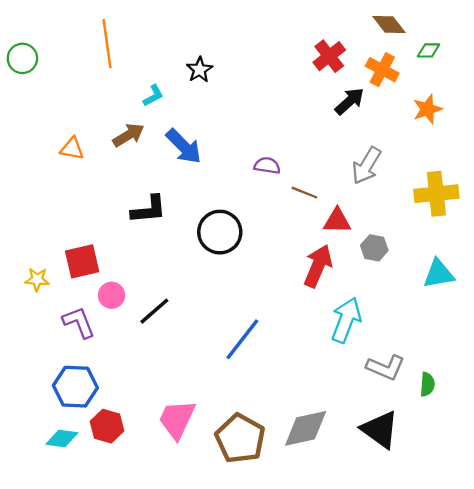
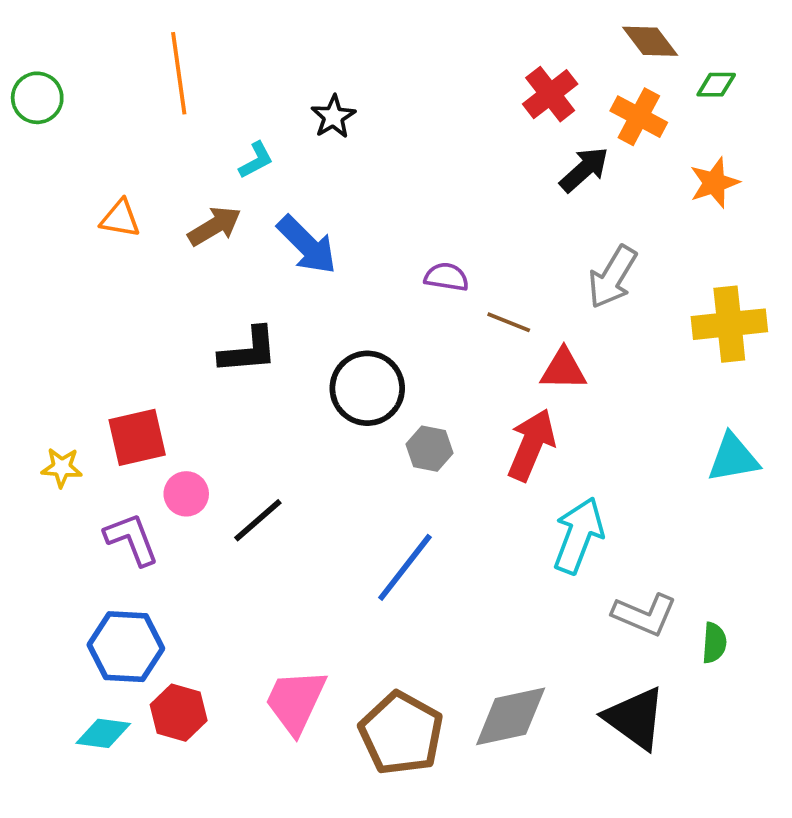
orange triangle: (72, 149) -> (120, 219), moved
gray hexagon: (374, 248) -> (429, 449), moved

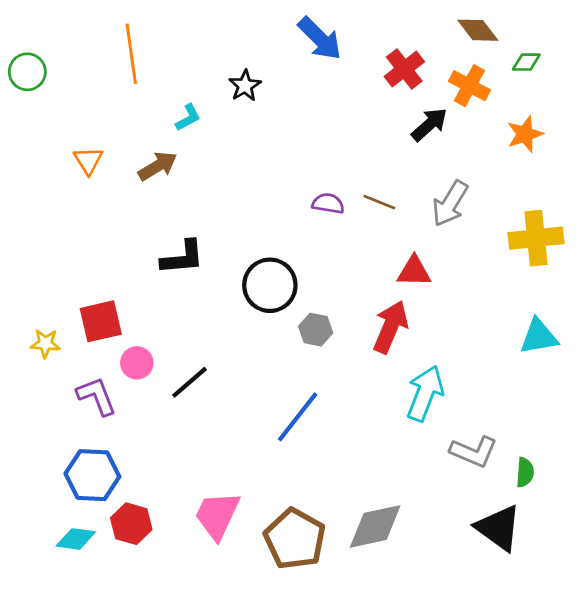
orange triangle: (120, 219) -> (88, 161), turned 48
blue arrow: (307, 245) -> (320, 39), moved
brown line: (509, 322) -> (379, 202), moved
black triangle: (635, 718) -> (499, 528), moved

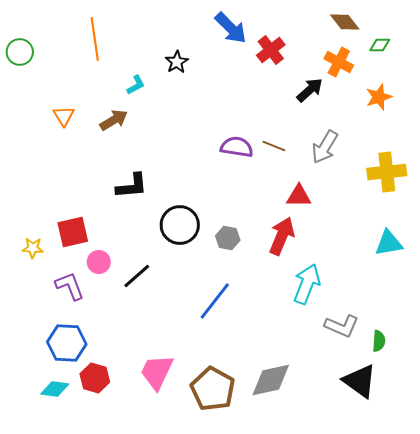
red cross: (404, 69) -> (271, 50), moved
purple semicircle: (328, 203) -> (237, 147), size x1.4
black circle: (270, 285) -> (180, 225), moved

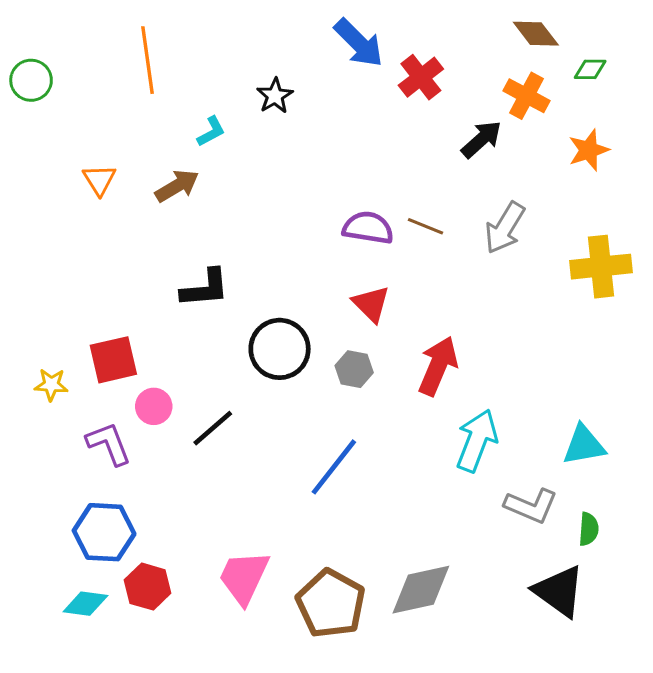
red triangle: (299, 196) -> (371, 304), moved, turned 44
cyan triangle: (389, 243) -> (584, 445), moved

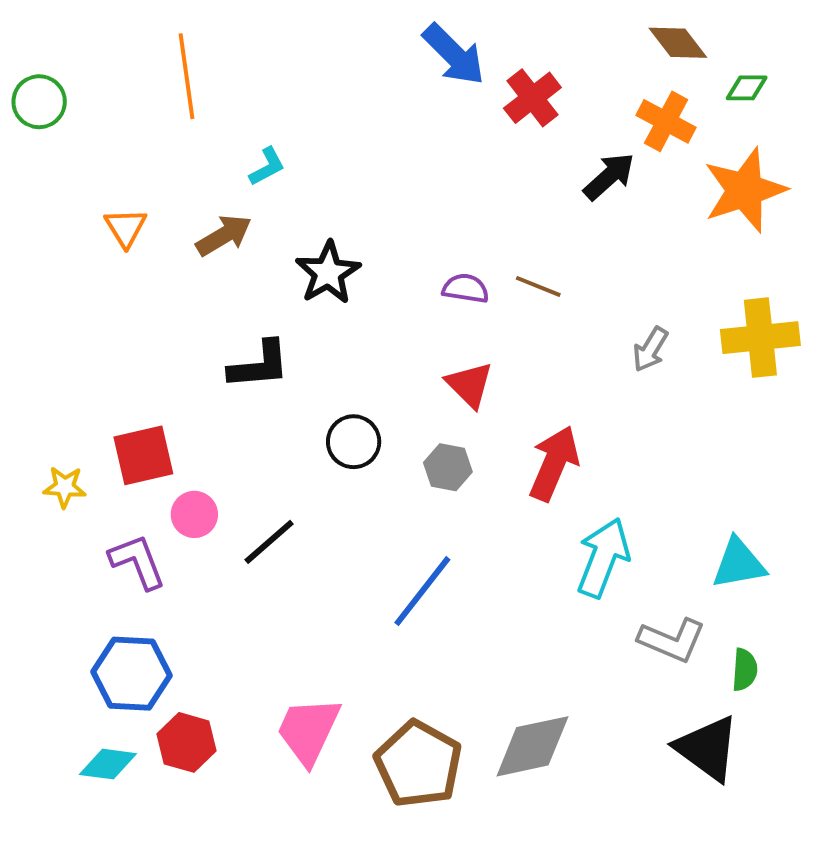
black star: (275, 96) -> (328, 273), moved, size x1.4
orange star: (589, 150) -> (745, 190), size x1.6
purple semicircle: (368, 228) -> (466, 288), size x0.7
gray arrow: (505, 228) -> (650, 349), moved, size x0.7
black circle: (280, 349) -> (354, 442), size x0.7

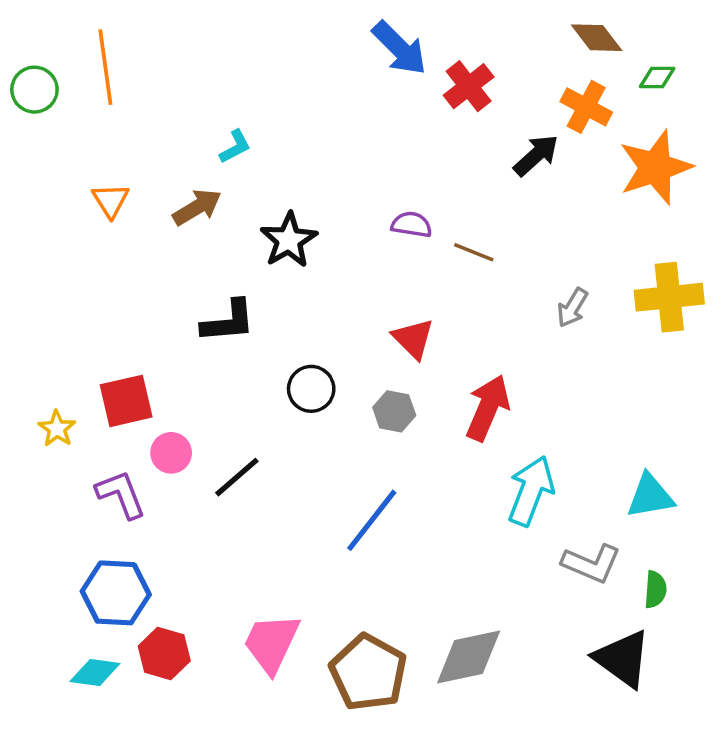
orange line: (187, 76) -> (105, 67), moved
purple semicircle: (466, 288) -> (412, 225), moved
yellow star: (65, 487) -> (57, 429), turned 30

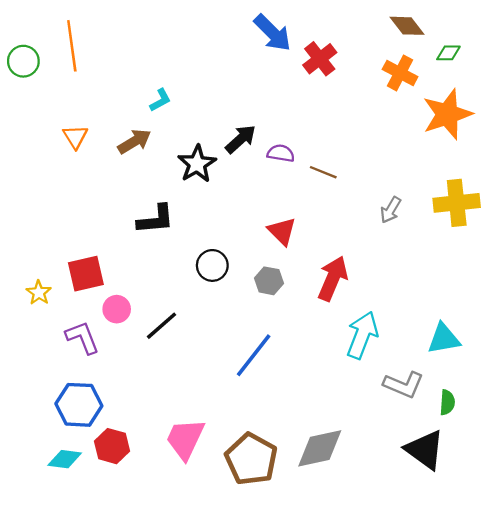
black arrow: (536, 155) -> (241, 139), moved

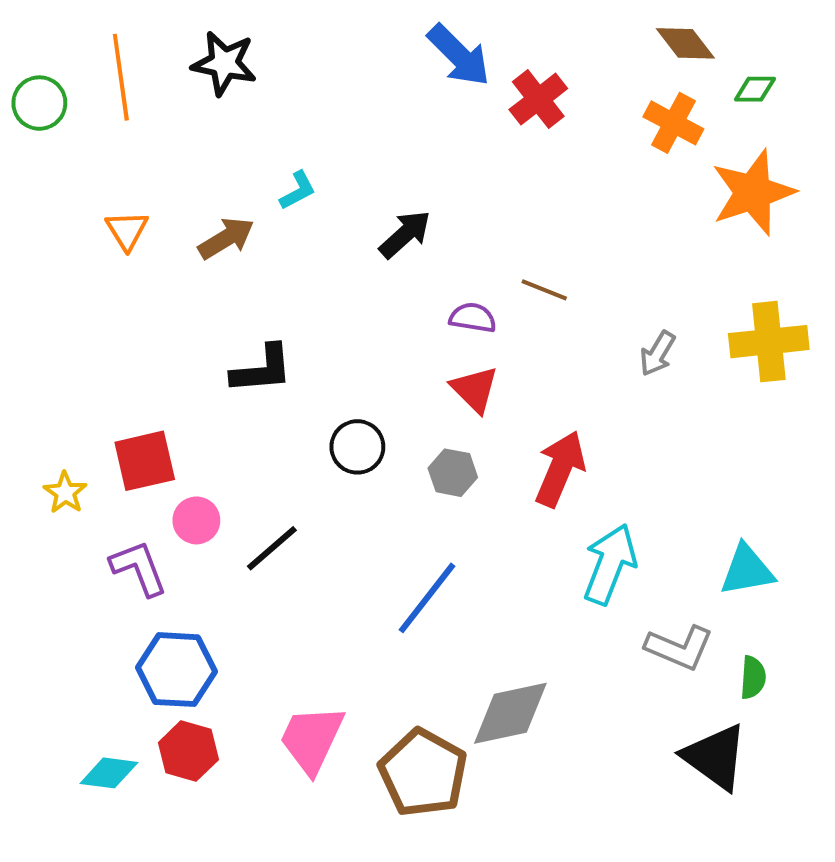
cyan L-shape: (160, 100) -> (298, 190), moved
purple semicircle: (281, 153) -> (473, 318), moved
black star: (197, 164) -> (224, 63), moved, turned -30
blue hexagon: (79, 405) -> (177, 670), moved
gray diamond: (320, 448) -> (510, 713), moved

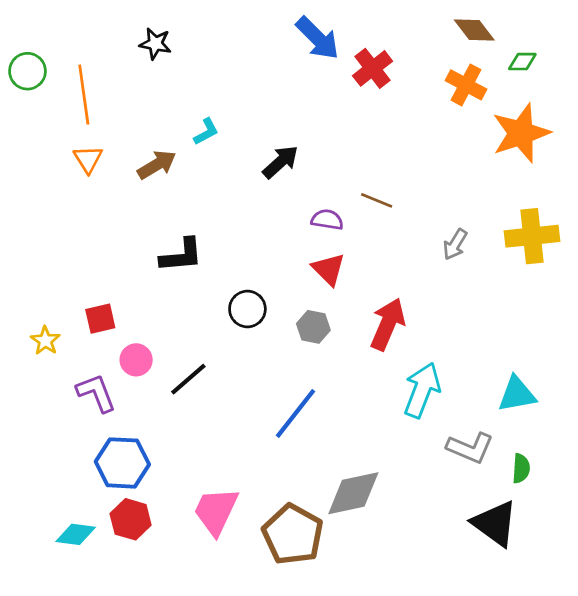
black star: (224, 63) -> (155, 44), size x0.7
orange line: (121, 77) -> (84, 95), moved
red square: (145, 461) -> (100, 319), size x0.7

